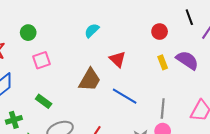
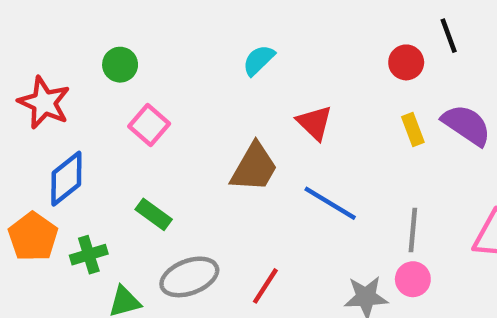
black line: (189, 17) -> (449, 36), moved
pink square: (42, 60) -> (149, 125), turned -30

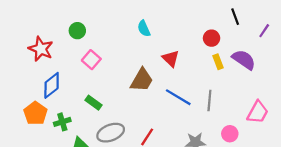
cyan semicircle: (259, 60) -> (144, 28), turned -70
red circle: (406, 62) -> (212, 38), moved
gray line: (413, 230) -> (209, 100), moved
pink circle: (413, 279) -> (230, 134), moved

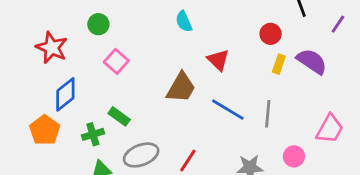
yellow rectangle: (218, 62) -> (279, 64), turned 40
green cross: (62, 122) -> (93, 134), moved

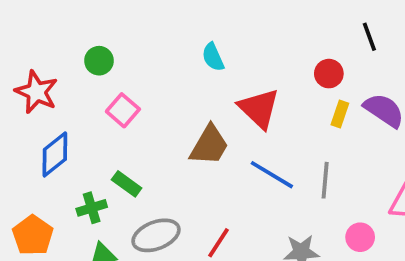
red triangle: (218, 60) -> (259, 108), size x1.4
orange pentagon: (45, 130) -> (33, 235), moved

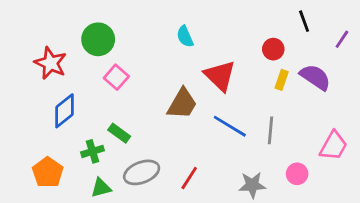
green circle: (99, 61) -> (98, 39), size x1.5

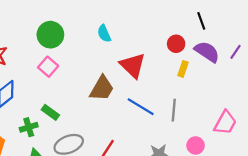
green circle: (98, 39) -> (50, 35), moved
purple line: (342, 39) -> (236, 52), moved
purple semicircle: (315, 77) -> (207, 52), moved

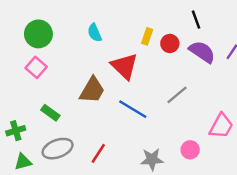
yellow rectangle: (183, 69) -> (147, 36), moved
gray line: (174, 110) -> (177, 95), moved, turned 45
green rectangle: (50, 112) -> (50, 113), moved

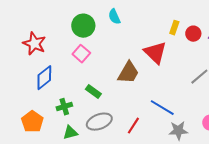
cyan semicircle: (95, 33) -> (114, 17), moved
blue line: (133, 109) -> (162, 108), moved

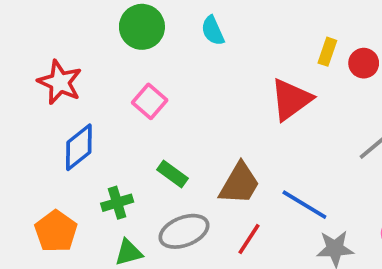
green circle: (83, 26) -> (142, 27), moved
red triangle: (155, 53) -> (291, 99), turned 40
brown trapezoid: (128, 73) -> (239, 184), moved

